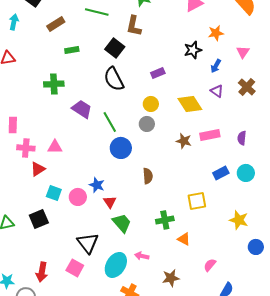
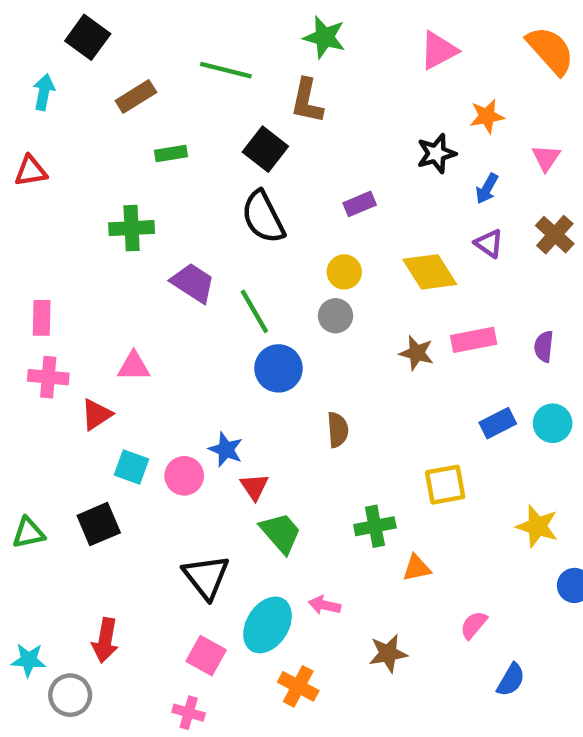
pink cross: (26, 148) -> (48, 377), moved
orange triangle: (184, 239) -> (417, 568), turned -40
pink square: (75, 268) -> (206, 656), moved

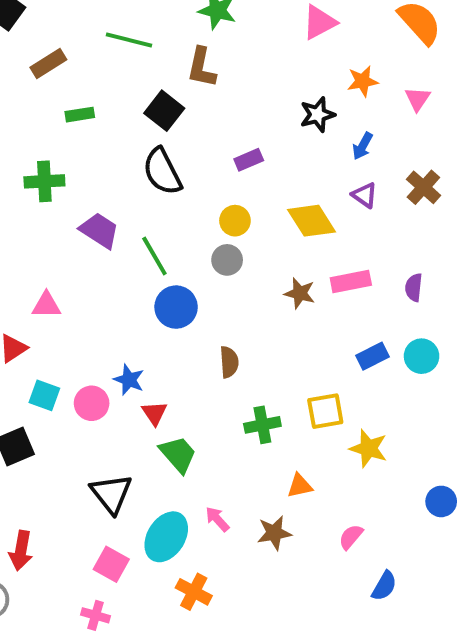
pink triangle: (546, 158) -> (418, 99), moved
green cross: (375, 526) -> (262, 425), moved
yellow star: (537, 526) -> (368, 448), moved
pink arrow: (325, 605) -> (217, 519), turned 36
brown star: (388, 653) -> (274, 533), moved

